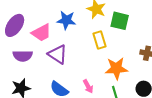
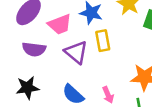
yellow rectangle: (99, 40) -> (103, 41), moved

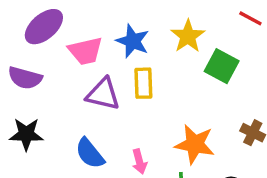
purple semicircle: (34, 49) -> (25, 78), moved
purple triangle: (76, 52) -> (103, 94), turned -35

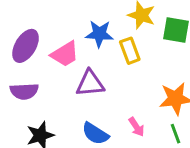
yellow rectangle: (143, 83) -> (130, 51), moved

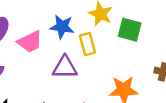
purple triangle: (90, 83) -> (65, 67), moved

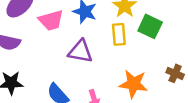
yellow rectangle: (87, 44) -> (119, 34), moved

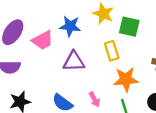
yellow rectangle: (119, 34) -> (112, 51), moved

